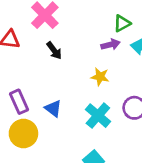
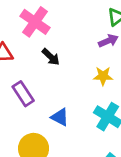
purple rectangle: (19, 102) -> (23, 94), moved

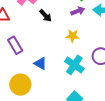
black arrow: (51, 57) -> (46, 16), moved

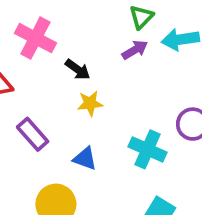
yellow star: (73, 36) -> (90, 103), moved

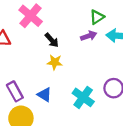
purple rectangle: (33, 134) -> (15, 91), moved

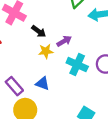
purple arrow: (89, 36) -> (64, 41), moved
cyan cross: (83, 97) -> (77, 65), moved

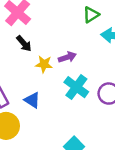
black arrow: (39, 31) -> (24, 44), moved

